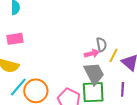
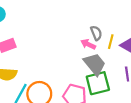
pink arrow: (92, 54) -> (88, 44), turned -128

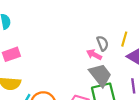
yellow line: (111, 42) -> (124, 39), moved

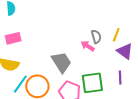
gray trapezoid: (100, 75) -> (61, 62), moved

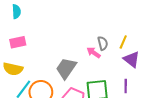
gray trapezoid: (61, 62) -> (66, 68), turned -115

